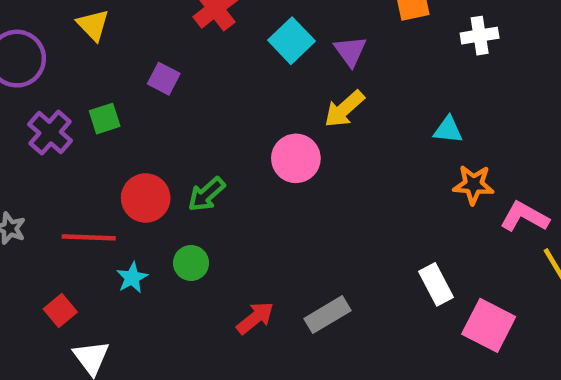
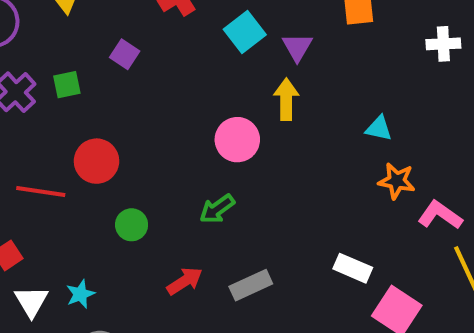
white cross: (480, 36) -> (443, 44), moved
yellow arrow: (344, 109) -> (286, 99), turned 126
green arrow: (206, 194) -> (217, 209), moved
cyan star: (132, 278) -> (80, 294), moved
white rectangle: (436, 284) -> (353, 268), turned -45

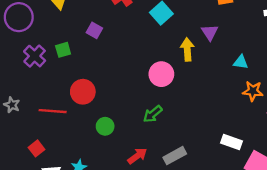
purple triangle: (297, 47) -> (210, 32), moved

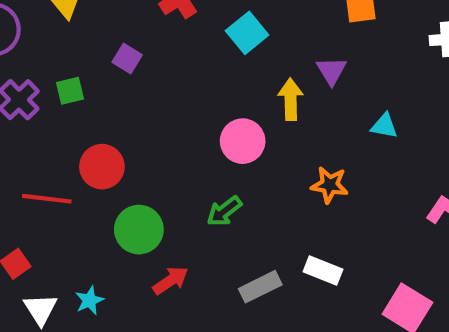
orange star: (253, 91) -> (330, 185), moved
green circle: (105, 126) -> (139, 230), size x1.5
white rectangle: (232, 142) -> (323, 270), moved
red arrow: (137, 156) -> (171, 280), moved

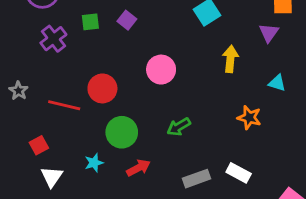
purple triangle: (331, 71) -> (269, 33), moved
green square: (70, 91) -> (90, 22), moved
cyan triangle: (384, 126) -> (277, 83), moved
pink circle: (243, 141) -> (161, 70), moved
cyan star: (89, 300) -> (94, 163), moved

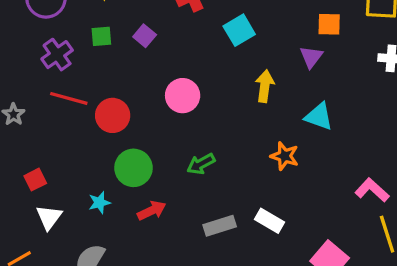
cyan triangle: (277, 83) -> (319, 116), size x1.4
red line: (64, 105) -> (69, 98), moved

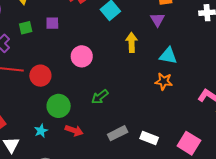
purple square: (145, 36) -> (52, 23), turned -32
orange star: (285, 156) -> (164, 81), moved
red arrow: (152, 211) -> (74, 130), turned 54
white rectangle: (269, 221) -> (149, 138), moved

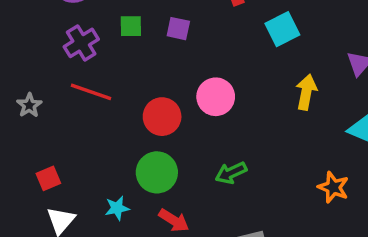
red circle: (40, 76) -> (162, 117), moved
orange star: (164, 81) -> (333, 187), moved

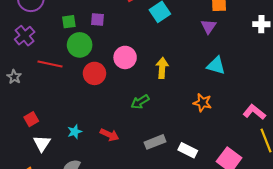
purple cross: (81, 43) -> (25, 36), moved
yellow arrow: (306, 92) -> (162, 68), moved
green circle: (157, 172) -> (80, 45), moved

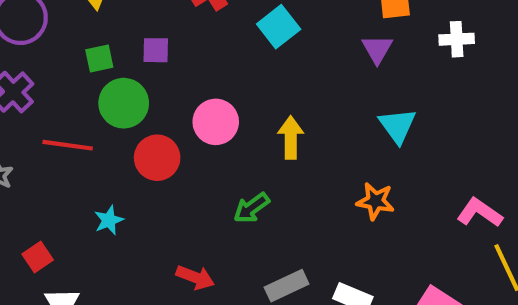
white cross: (261, 24) -> (457, 39), moved
cyan triangle: (216, 66) -> (397, 126), turned 42
cyan star: (75, 132) -> (109, 220), moved

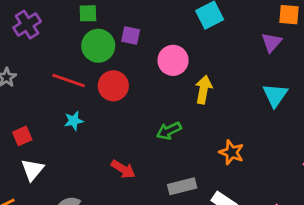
purple square: (156, 50) -> (131, 35), moved
pink circle: (216, 122) -> (173, 60), moved
red line: (68, 145) -> (69, 81), moved
orange star: (375, 201) -> (231, 152), moved

